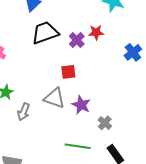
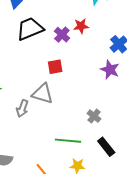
purple star: (81, 105) -> (110, 70), moved
gray arrow: (24, 112) -> (22, 108), moved

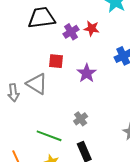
purple star: (110, 70) -> (87, 73), moved
gray arrow: (22, 108) -> (13, 93), turned -42

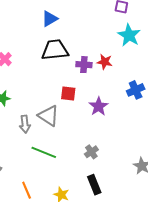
purple cross: (71, 32) -> (84, 65), turned 35
green line: (49, 136) -> (44, 152), moved

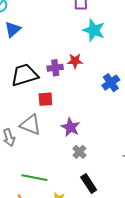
black trapezoid: (55, 50) -> (24, 75), moved
purple star: (99, 106) -> (71, 127), moved
green line: (44, 152) -> (34, 178), moved

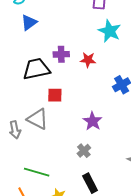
purple cross: (55, 68) -> (61, 54), moved
purple star: (71, 127) -> (93, 121), moved

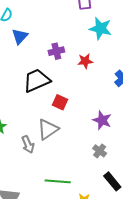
purple cross: (61, 54) -> (56, 51), moved
red square: (55, 95) -> (60, 102), turned 35
gray triangle: (38, 119) -> (48, 129), turned -50

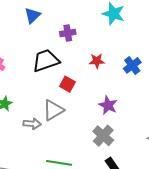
red star: (85, 61) -> (97, 61), moved
gray arrow: (28, 144) -> (32, 124), turned -66
gray cross: (100, 151) -> (103, 136), size x1.5

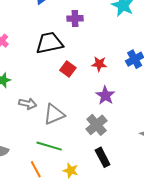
red star: (97, 61) -> (99, 64), moved
gray triangle: (53, 110) -> (54, 114), moved

